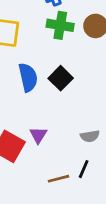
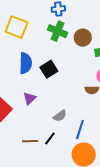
purple triangle: (38, 135) -> (30, 98), moved
gray semicircle: (90, 136) -> (60, 116), turned -40

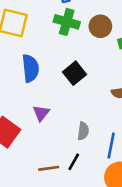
black square: (49, 69) -> (74, 73), moved
gray semicircle: (60, 116) -> (83, 131), turned -40

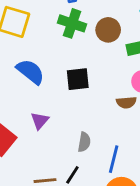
blue semicircle: (30, 68) -> (30, 72), turned -48
black square: (74, 73) -> (78, 79), turned 30

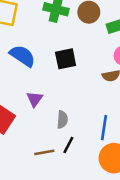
gray semicircle: (84, 142) -> (62, 120), moved

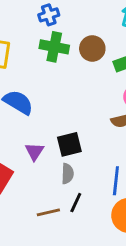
black square: (66, 59) -> (69, 144), moved

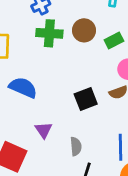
black square: (69, 144) -> (86, 99), moved

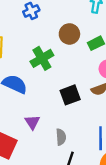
green cross: (49, 33) -> (42, 58), moved, turned -35

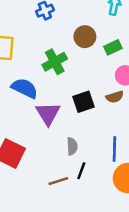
purple triangle: (32, 122) -> (48, 113), moved, size x1.5

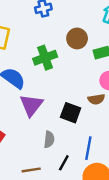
black square: (84, 102) -> (71, 113), moved, turned 30
black line: (81, 171) -> (64, 163), moved

